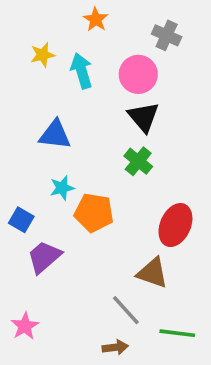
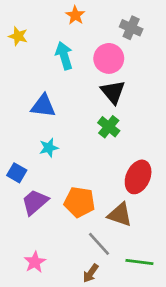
yellow star: (43, 55) -> (18, 36), moved, turned 30
orange pentagon: (94, 213) -> (79, 202), moved
pink star: (25, 326) -> (35, 262), moved
brown arrow: (115, 347) -> (91, 273), turned 132

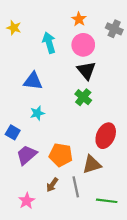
orange star: (75, 15) -> (79, 19), moved
gray cross: (131, 28) -> (114, 29), moved
brown triangle: (120, 215) -> (92, 164), turned -36
gray line: (99, 244) -> (76, 187), turned 30
brown arrow: (91, 273) -> (52, 185), moved

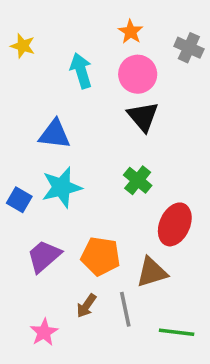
green cross: (83, 97) -> (138, 180), moved
cyan star: (37, 113) -> (62, 187), size x1.6
blue square: (13, 132) -> (19, 200), moved

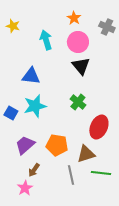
brown arrow: (86, 306) -> (34, 170), moved
green line: (177, 332) -> (101, 173), moved

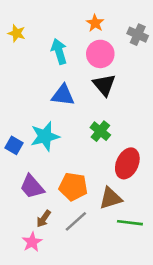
blue triangle: (31, 76) -> (63, 95), moved
purple trapezoid: (25, 145) -> (32, 187), turned -90
gray line: (71, 175) -> (76, 221), moved, turned 60

